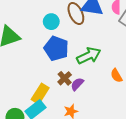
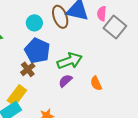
brown cross: (65, 78) -> (28, 69), moved
purple semicircle: (77, 84) -> (65, 81), moved

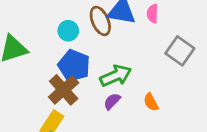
gray square: (115, 27) -> (180, 51), moved
brown cross: (28, 69) -> (64, 90), size x1.6

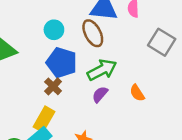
brown ellipse: (100, 21) -> (93, 33), moved
brown cross: (64, 90) -> (53, 86), size x0.6

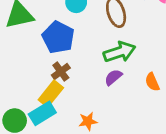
blue pentagon: (62, 63) -> (58, 37), moved
brown cross: (53, 86) -> (61, 72), moved

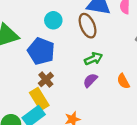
green arrow: (119, 52) -> (94, 59), size x0.7
yellow rectangle: (51, 94) -> (39, 99), turned -65

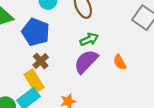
purple semicircle: (90, 80) -> (86, 61), size x1.6

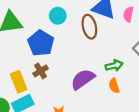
green arrow: (89, 39) -> (114, 66), moved
yellow rectangle: (34, 81) -> (19, 82), moved

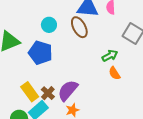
brown cross: (41, 71) -> (48, 93), moved
purple semicircle: (83, 79) -> (68, 90), moved

